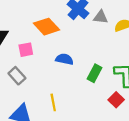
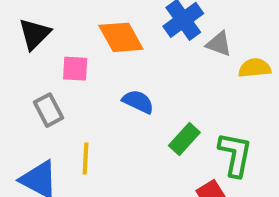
yellow line: (53, 102) -> (86, 158), moved

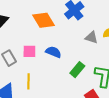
gray triangle: (219, 44) -> (92, 37), moved
pink square: (75, 69) -> (29, 51), moved

